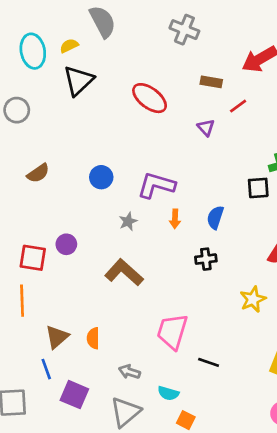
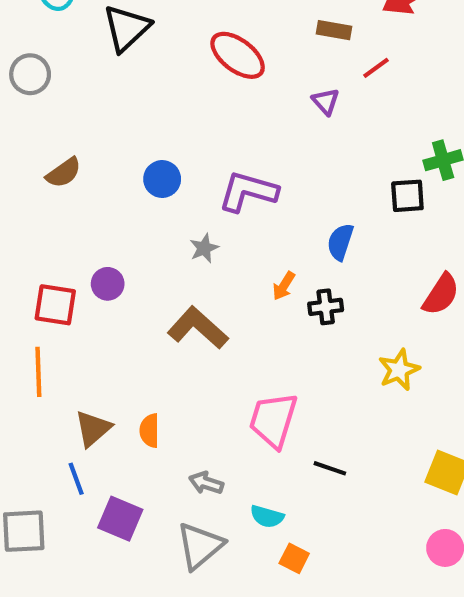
orange arrow: (175, 219) -> (284, 286), moved, turned 30

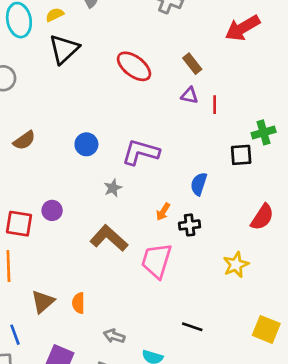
brown rectangle: (334, 30) -> (192, 64), moved, turned 42
red line: (376, 68) -> (215, 105), moved, turned -54
purple triangle: (326, 101) -> (190, 95), turned -36
pink trapezoid: (273, 420) -> (156, 261), moved
blue line: (76, 479) -> (15, 335), moved

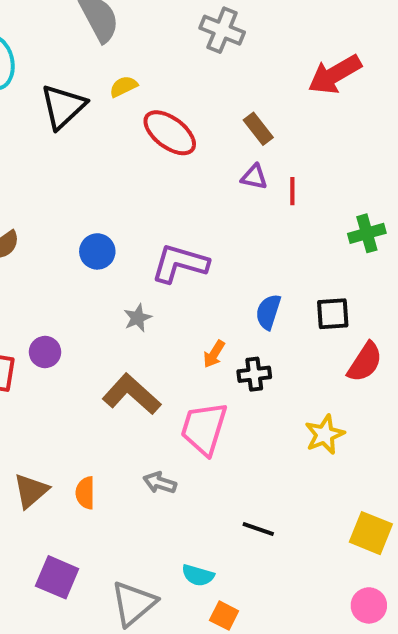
yellow semicircle: (55, 15) -> (123, 86), moved
black square: (241, 155) -> (333, 314), moved
gray arrow: (114, 336) -> (160, 483), moved

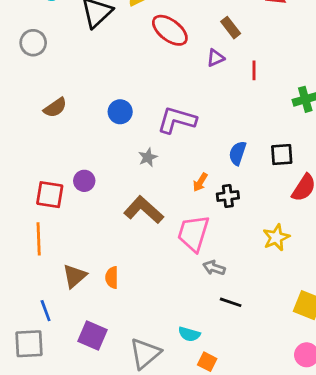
purple triangle: (254, 177) -> (215, 58), moved, turned -36
gray arrow: (160, 483) -> (214, 268), moved

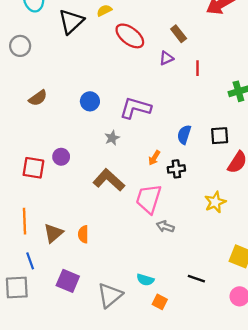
orange line: (39, 239) -> (25, 221), moved
black line: (231, 302) -> (196, 279), moved

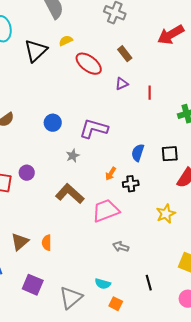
brown rectangle: (179, 34) -> (125, 54), moved
pink trapezoid: (149, 199) -> (106, 211), turned 52
gray arrow: (165, 227) -> (121, 247), moved
black line: (196, 279) -> (149, 283), turned 56

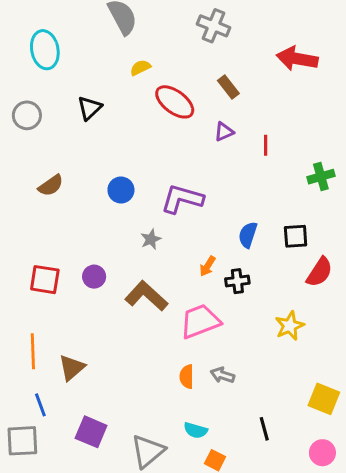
red arrow: (171, 35) -> (297, 59), turned 40
black triangle: (36, 51) -> (90, 108), moved, size x0.7
purple circle: (27, 173) -> (94, 277), moved
orange semicircle: (47, 243) -> (187, 377), moved

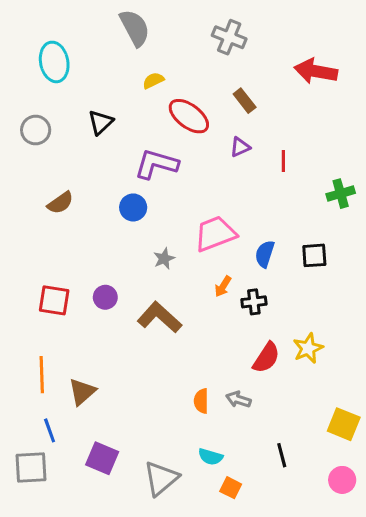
purple L-shape: (182, 199) -> (156, 164), moved
red semicircle: (319, 272) -> (266, 358), moved
pink trapezoid: (200, 321) -> (215, 234), moved

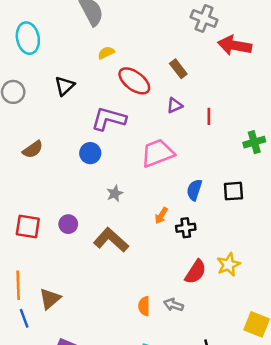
gray cross: (229, 37) -> (204, 18), moved
pink trapezoid: (215, 234) -> (158, 153), moved
blue line: (50, 430) -> (24, 318), moved

